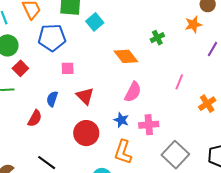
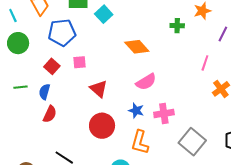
green cross: (157, 38) -> (177, 26), moved, turned 32
red square: (20, 68) -> (52, 66), moved
pink line: (179, 82) -> (205, 63), moved
pink semicircle: (133, 92) -> (146, 82), turned 35
blue semicircle: (52, 99) -> (44, 92), moved

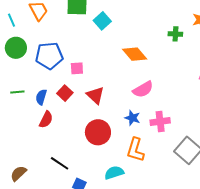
blue pentagon: (62, 33) -> (49, 56), moved
red square: (52, 66) -> (65, 93), moved

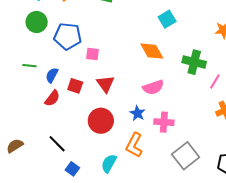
cyan square: (102, 21) -> (167, 19), moved
green cross: (175, 34) -> (194, 62), moved, size x1.6
red square: (65, 93) -> (75, 86), moved, turned -35
cyan semicircle: (114, 173) -> (109, 163), turned -54

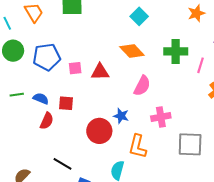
blue semicircle: (52, 75) -> (41, 99), turned 98
red triangle: (105, 84) -> (100, 72), moved, turned -42
pink semicircle: (153, 87) -> (142, 86), turned -30
blue star: (137, 113) -> (121, 116), moved
gray square: (186, 156) -> (190, 144), turned -36

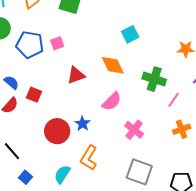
pink square: (75, 68) -> (57, 43), moved, turned -32
red triangle: (100, 72) -> (76, 75), turned -36
pink cross: (161, 117) -> (134, 130), moved, turned 30

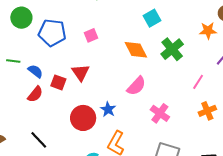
pink square: (57, 43) -> (91, 35), moved
red triangle: (76, 75) -> (80, 73), moved, turned -42
green cross: (154, 79) -> (172, 49), moved, turned 35

